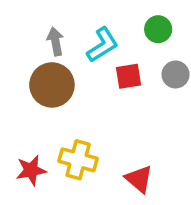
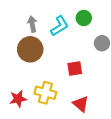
green circle: (158, 29) -> (84, 18), moved
red square: (129, 76) -> (75, 69), moved

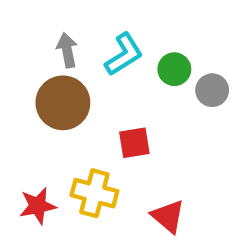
green circle: (84, 18) -> (174, 69), moved
red square: (75, 69) -> (134, 143), moved

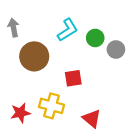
gray arrow: (67, 50) -> (13, 28), moved

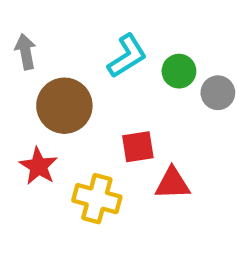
red star: (20, 113) -> (38, 166), moved, turned -30
red triangle: (92, 119) -> (172, 183), moved, turned -42

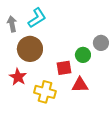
cyan L-shape: (127, 56) -> (37, 18), moved
green circle: (179, 71) -> (83, 55), moved

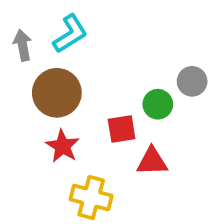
red star: (18, 77) -> (63, 146), moved
yellow cross: (45, 92) -> (91, 198), moved

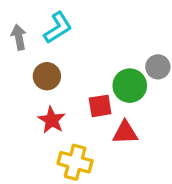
brown circle: (57, 93) -> (47, 76), size x0.7
green circle: (158, 104) -> (130, 86), size x1.4

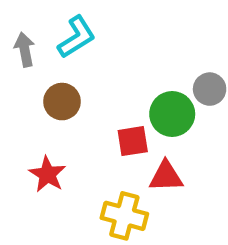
red star: (52, 120) -> (47, 174), moved
yellow cross: (75, 162) -> (124, 216), moved

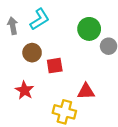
green circle: (172, 114) -> (89, 29), moved
red square: (133, 141) -> (55, 66), moved

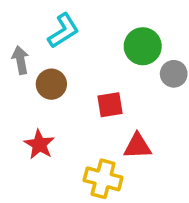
gray arrow: (13, 26) -> (20, 60), moved
red square: (55, 66) -> (110, 105), moved

